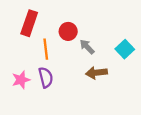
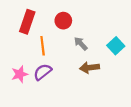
red circle: (68, 31) -> (63, 21), moved
purple semicircle: (46, 77) -> (43, 72), turned -114

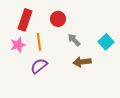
pink star: (20, 74) -> (18, 45), moved

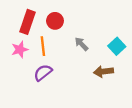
red circle: (58, 19) -> (55, 21), moved
brown arrow: (82, 62) -> (103, 72), moved

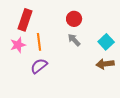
red circle: (55, 21) -> (74, 19), moved
brown arrow: (103, 72) -> (105, 64), moved

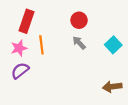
brown arrow: (105, 64) -> (112, 87), moved
purple semicircle: (39, 66) -> (20, 71), moved

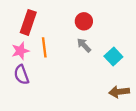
cyan square: (113, 45) -> (113, 57), moved
purple semicircle: (20, 71) -> (21, 75), turned -72

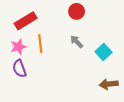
red circle: (84, 21) -> (77, 11), moved
red rectangle: (28, 22) -> (26, 21), turned 40

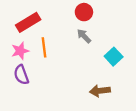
gray arrow: (77, 42) -> (84, 36), moved
brown arrow: (109, 84) -> (100, 91), moved

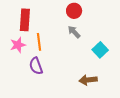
red rectangle: (28, 22) -> (25, 20), turned -55
purple semicircle: (21, 75) -> (36, 66), moved

